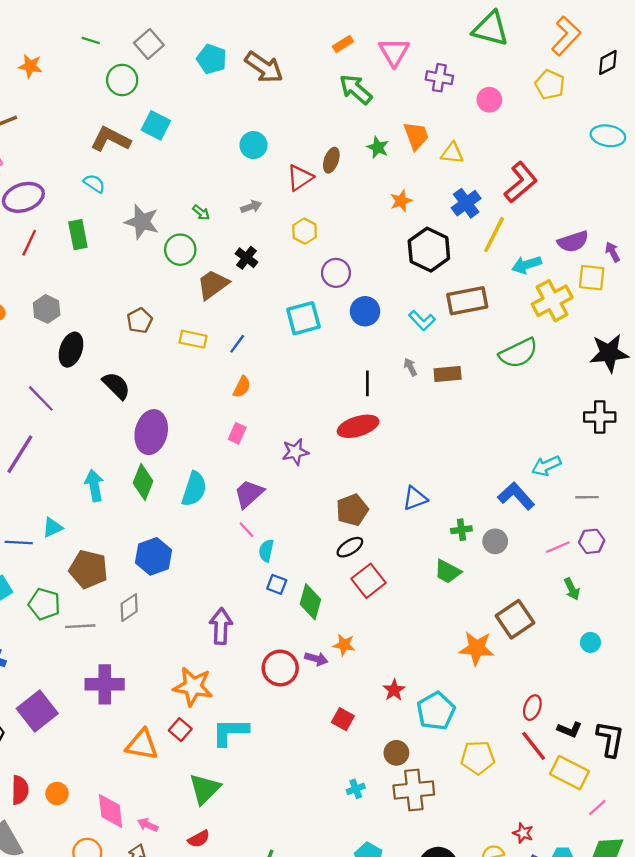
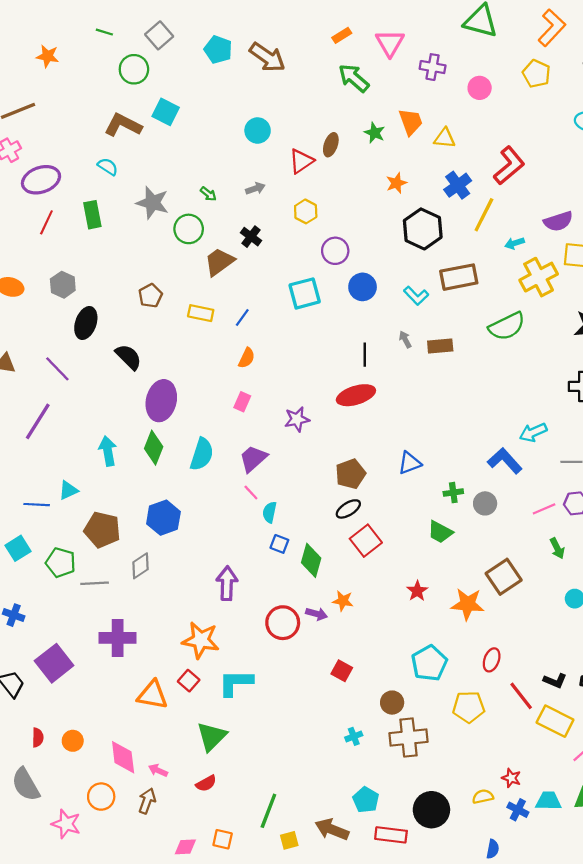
cyan arrow: (527, 265) -> (515, 243), size x0.7
red star: (394, 690) -> (417, 591), moved
red ellipse: (532, 708) -> (492, 660), moved
red semicircle: (20, 790) -> (38, 738), size x0.7

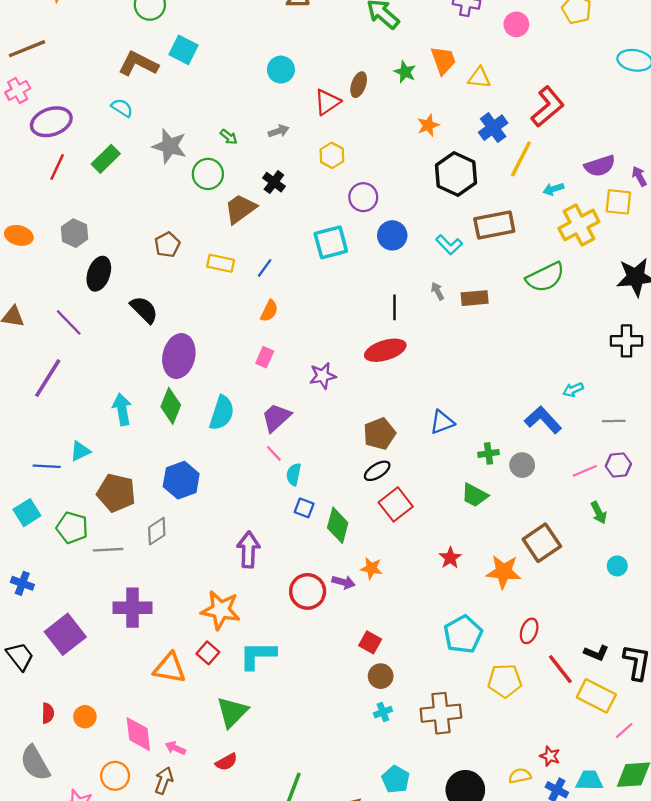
green rectangle: (92, 215) -> (106, 159), turned 56
cyan arrow: (533, 432) -> (573, 390), size x0.7
brown circle: (392, 703) -> (381, 676), moved

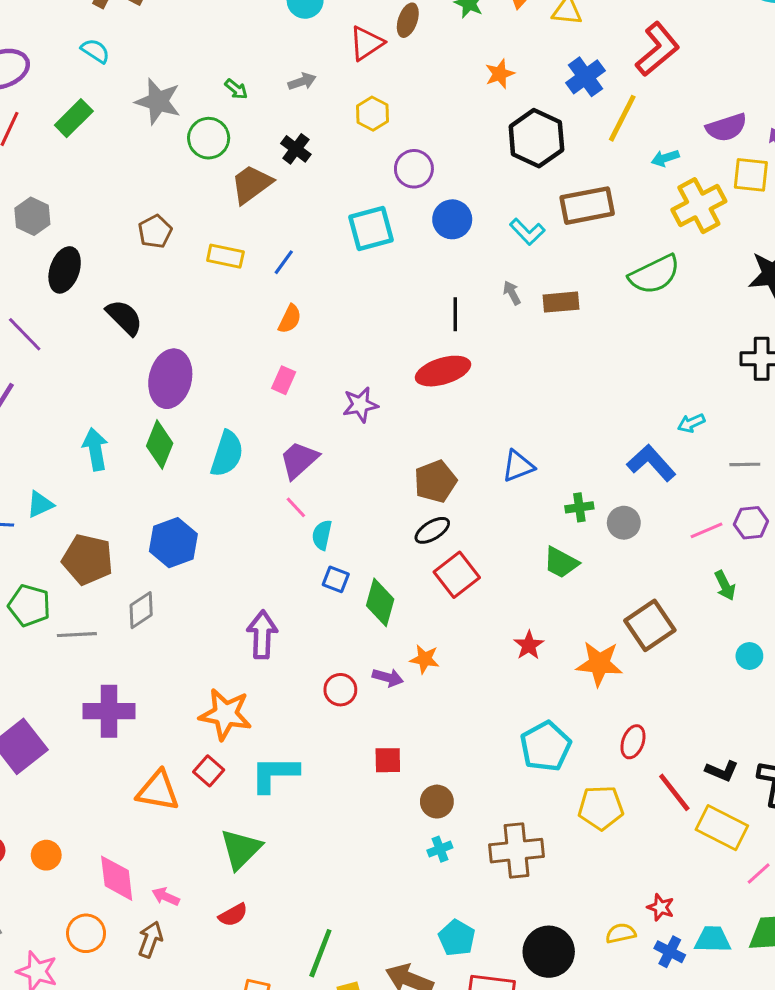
red circle: (308, 591) -> (340, 690), size x0.7
red square: (370, 642) -> (388, 760), moved, turned -30

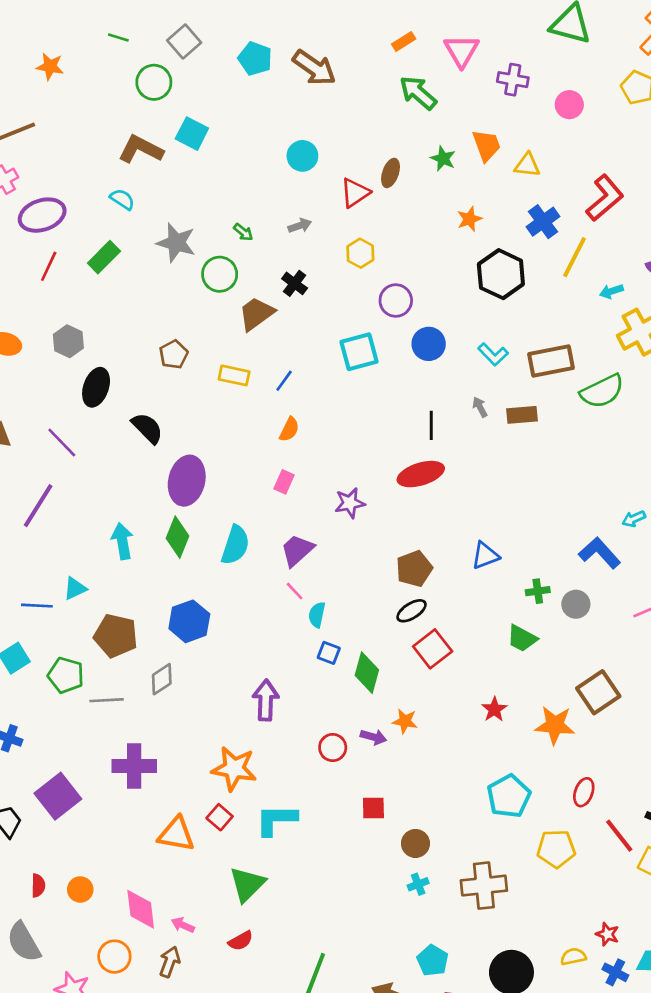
brown rectangle: (587, 206) -> (551, 361), moved

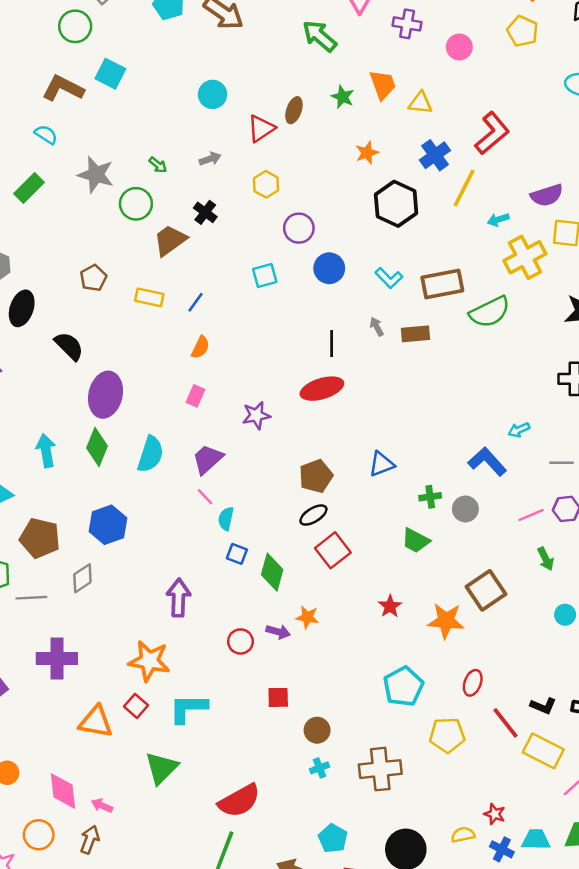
cyan square: (359, 352) -> (265, 276), size x0.7
red semicircle: (241, 941) -> (239, 801), moved, size x1.8

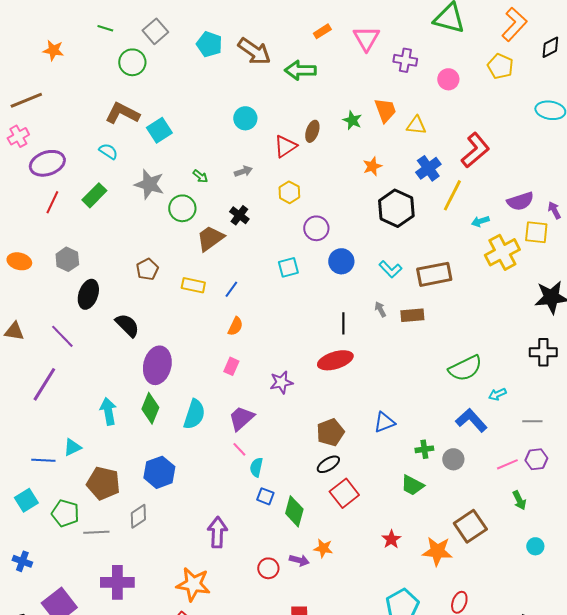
green arrow: (320, 36) -> (300, 70), moved, turned -40
cyan square: (110, 74) -> (159, 130), moved, turned 30
green semicircle: (490, 312) -> (465, 368), moved

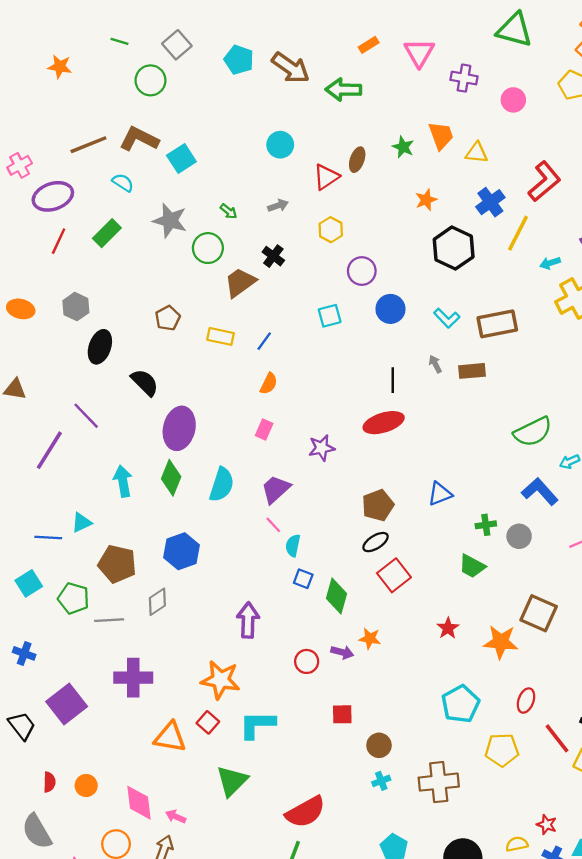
brown line: (26, 100) -> (88, 145), moved
purple line: (62, 336) -> (86, 416), moved
brown square: (470, 526) -> (539, 613), turned -32

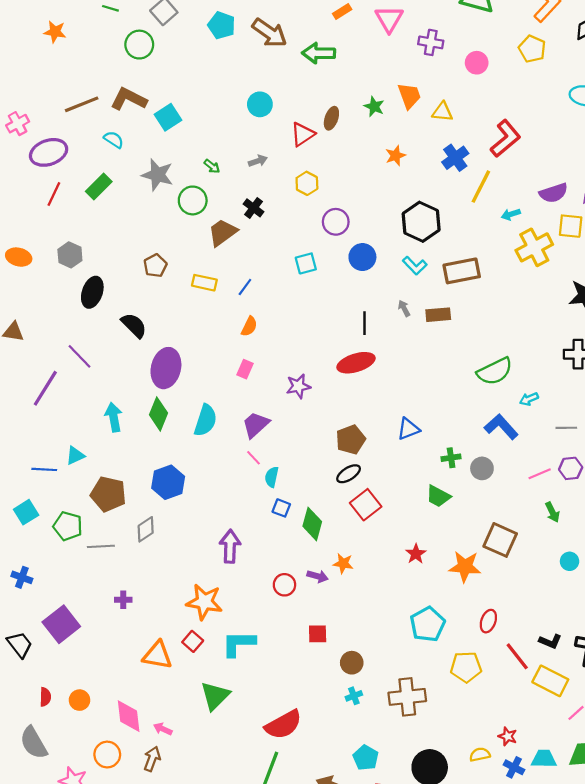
black hexagon: (454, 248) -> (421, 222), moved
purple cross: (133, 678) -> (123, 600), size x0.5

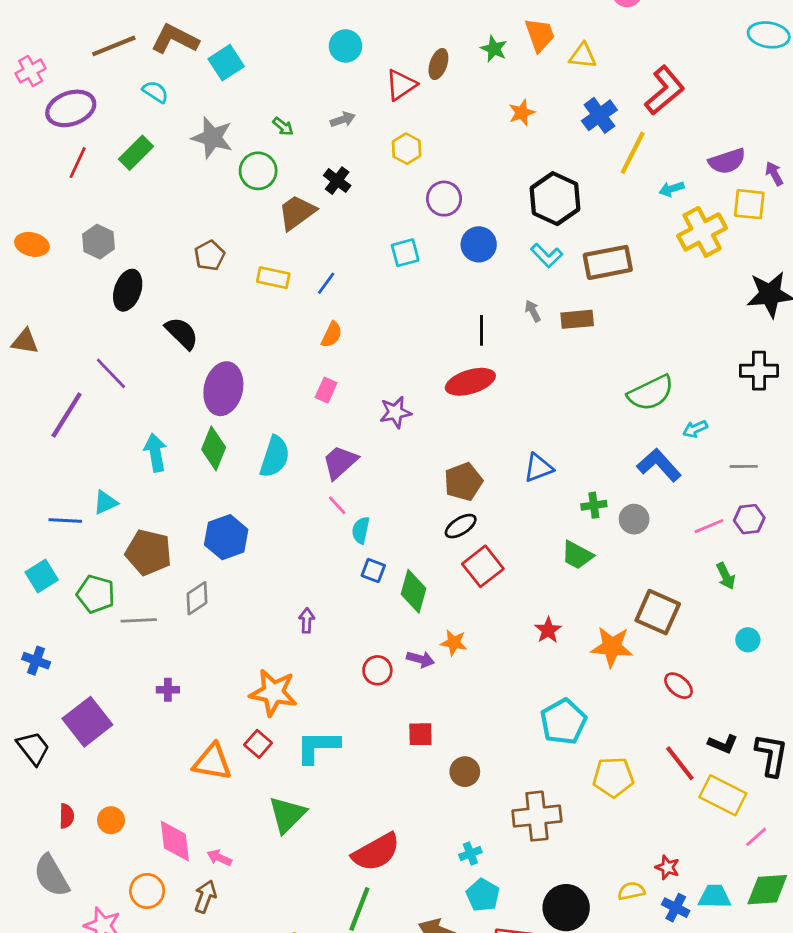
purple arrow: (230, 546) -> (307, 620), size x0.6
red ellipse: (488, 621) -> (678, 686), moved, turned -70
cyan cross: (354, 696) -> (470, 854), moved

